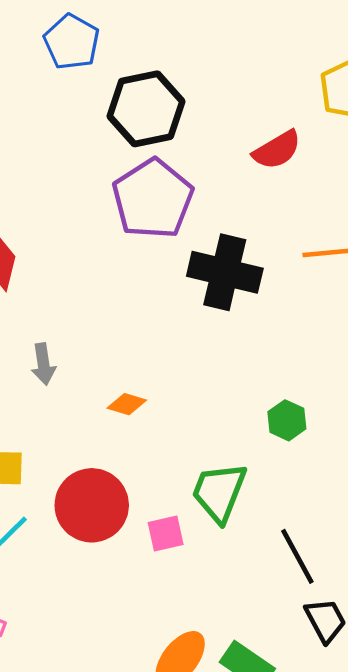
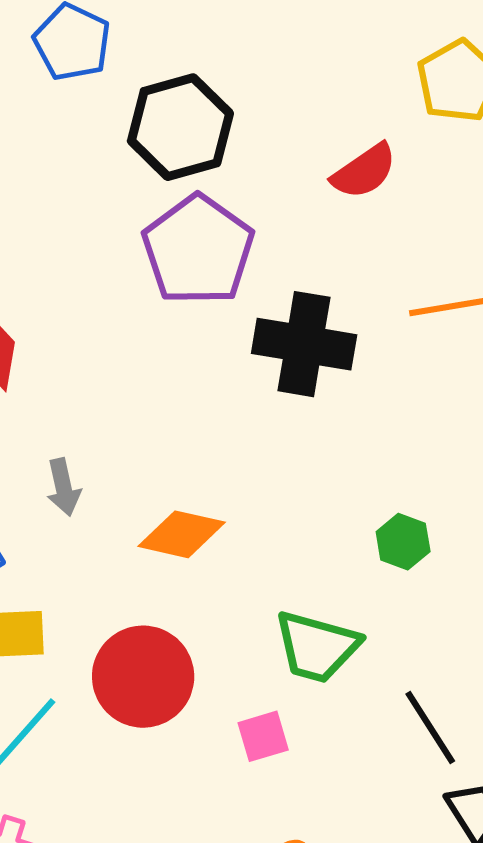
orange diamond: (127, 404) -> (182, 534), size x1.6
green trapezoid: (219, 492) -> (317, 647), turned -92
pink square: (166, 533) -> (263, 736), moved

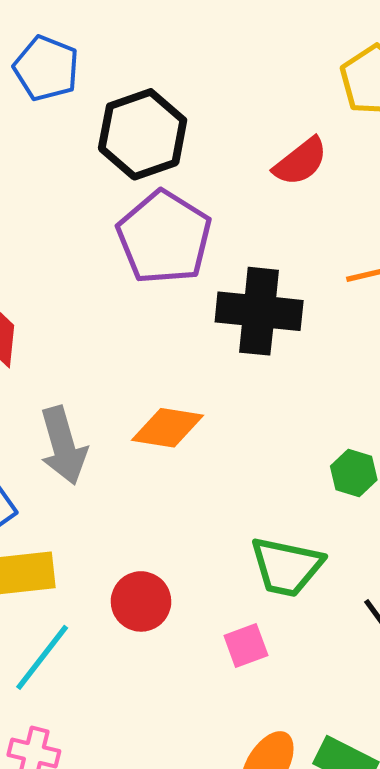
gray arrow: (63, 487) -> (63, 445), size x1.6
orange diamond: (182, 534) -> (167, 428), moved
red circle: (143, 677) -> (141, 601), size x0.7

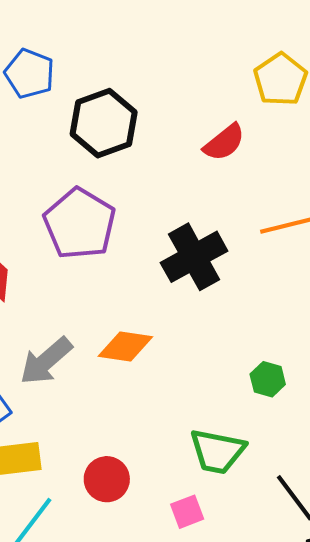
purple pentagon: (164, 237) -> (80, 224), moved
black cross: (259, 311) -> (194, 257), turned -34
gray arrow: (63, 445) -> (46, 361), turned 66

